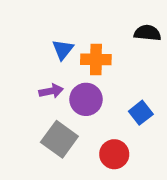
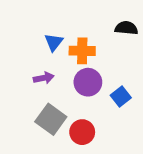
purple circle: (86, 99) -> (88, 82), moved
red circle: (114, 154) -> (82, 132), moved

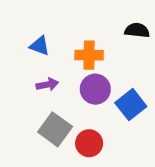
blue triangle: (54, 42) -> (40, 46), moved, turned -48
blue square: (121, 96) -> (131, 105), size x1.4

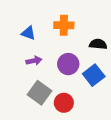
black semicircle: (137, 30) -> (98, 44), moved
orange cross: (89, 55) -> (64, 25), moved

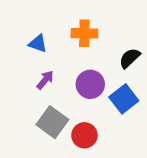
black semicircle: (98, 44) -> (130, 58), turned -49
purple arrow: (34, 61) -> (45, 80), turned -40

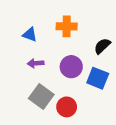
purple arrow: (45, 80) -> (36, 63), turned -133
blue square: (124, 99) -> (98, 78), turned -30

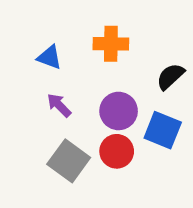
purple arrow: (36, 63) -> (59, 105), turned 49
red circle: (67, 107) -> (117, 151), moved

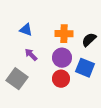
orange cross: (111, 44) -> (64, 34), moved
gray square: (69, 161) -> (17, 79), moved

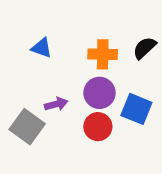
black semicircle: (89, 40) -> (144, 48), moved
purple arrow: (31, 55) -> (56, 104), moved, turned 120

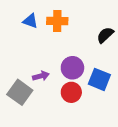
blue triangle: (42, 48) -> (30, 21), moved
orange cross: (103, 54) -> (57, 21), moved

